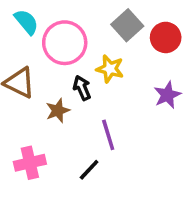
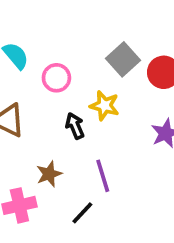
pink circle: (65, 43) -> (56, 78), size x0.6
brown star: (58, 111) -> (49, 174), moved

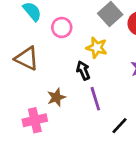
black arrow: (75, 126) -> (83, 70), moved
black line: (82, 213) -> (119, 126), moved

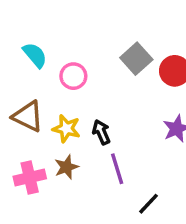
yellow star: (97, 48) -> (66, 129), moved
pink cross: (35, 120) -> (30, 177), moved

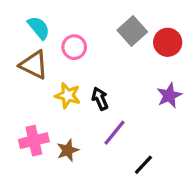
brown triangle: (28, 116) -> (34, 65), moved
brown star: (66, 167) -> (68, 150), moved
purple line: (117, 169) -> (114, 133), turned 56

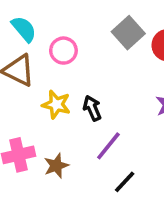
black line: (143, 165) -> (125, 182), moved

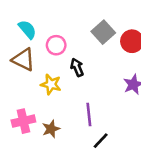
black arrow: (92, 108) -> (77, 67), moved
purple line: (108, 146) -> (89, 114), turned -45

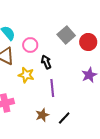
purple line: (89, 114) -> (52, 88), moved
brown star: (51, 129) -> (42, 115), moved

